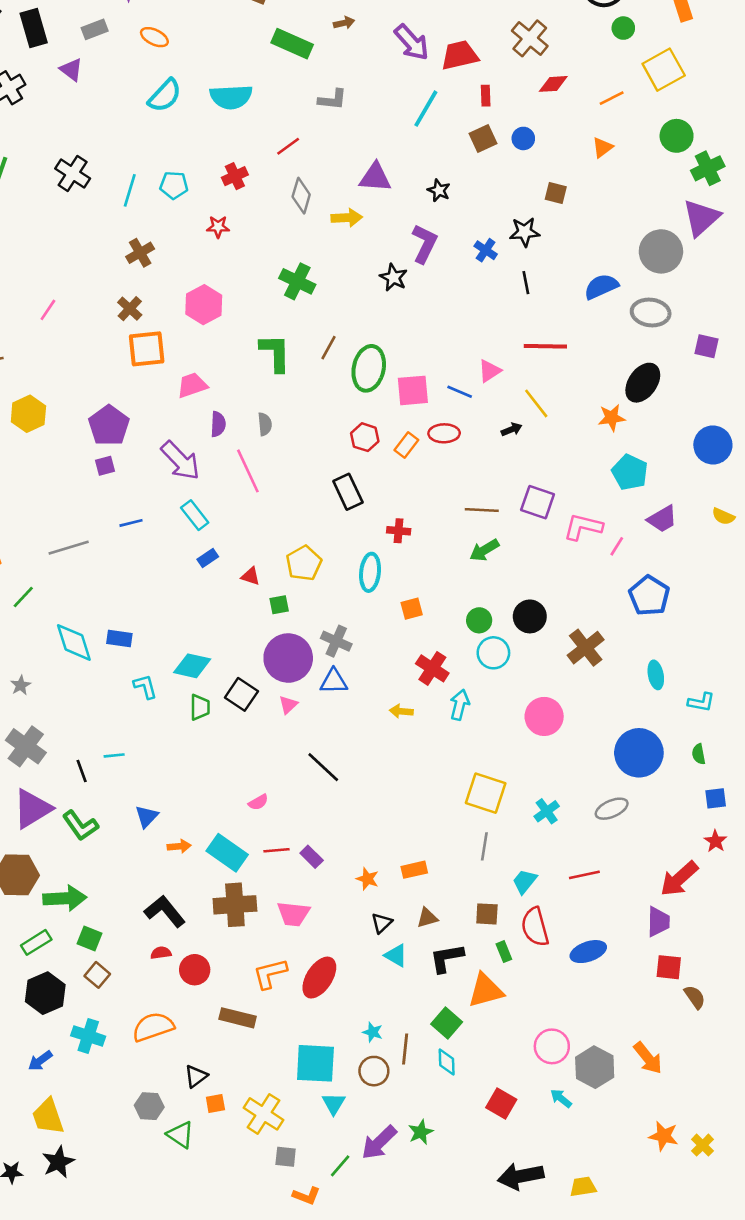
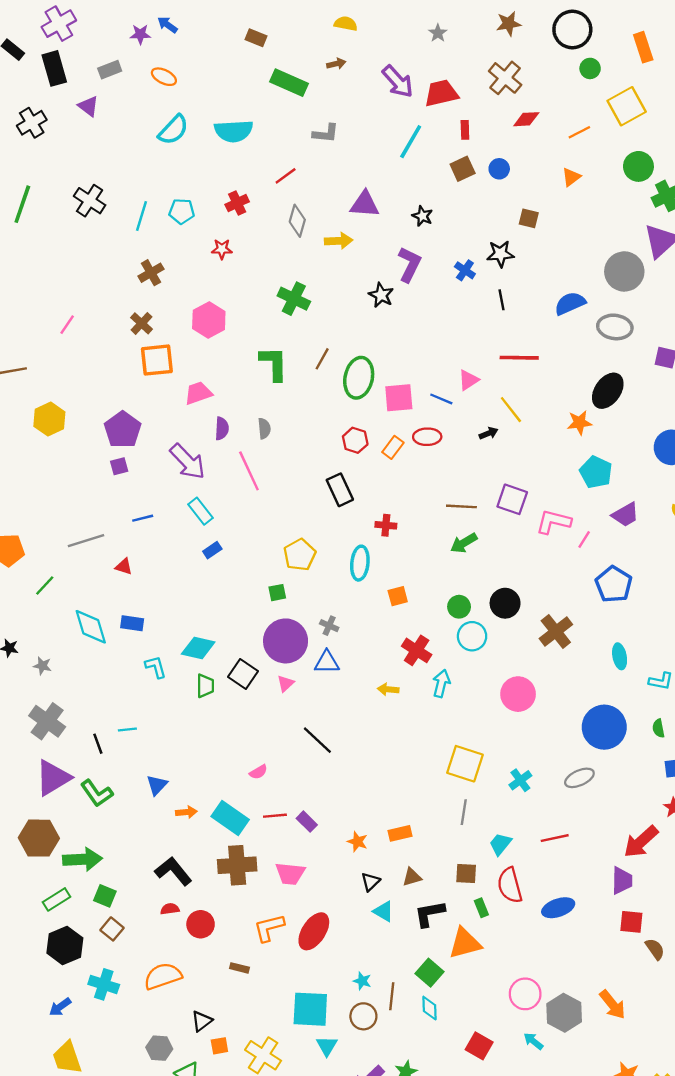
red triangle: (251, 576) -> (124, 567), moved
gray cross: (336, 641) -> (329, 626), size x0.7
gray star: (21, 685) -> (42, 666), turned -30
brown rectangle: (238, 1018) -> (239, 968), size x0.6

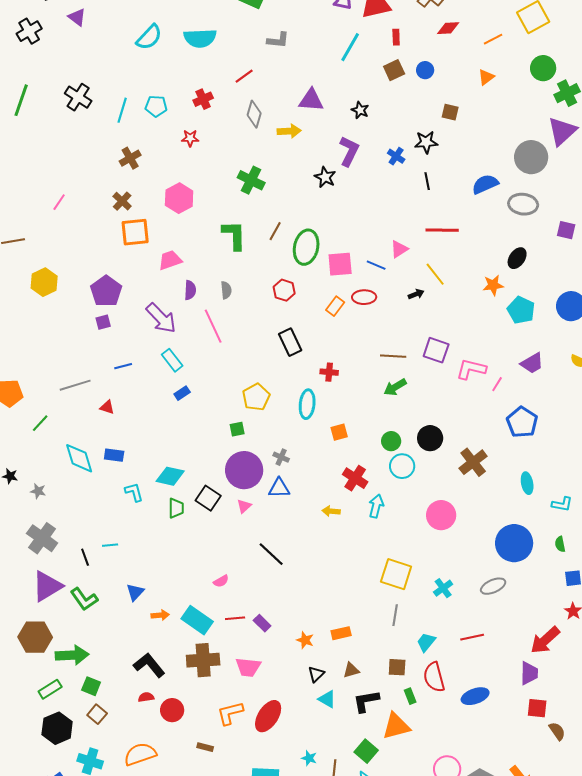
black ellipse: (608, 391) -> (517, 258), size x0.7
red hexagon: (355, 440) -> (284, 290), moved
cyan pentagon: (596, 472) -> (521, 310), moved

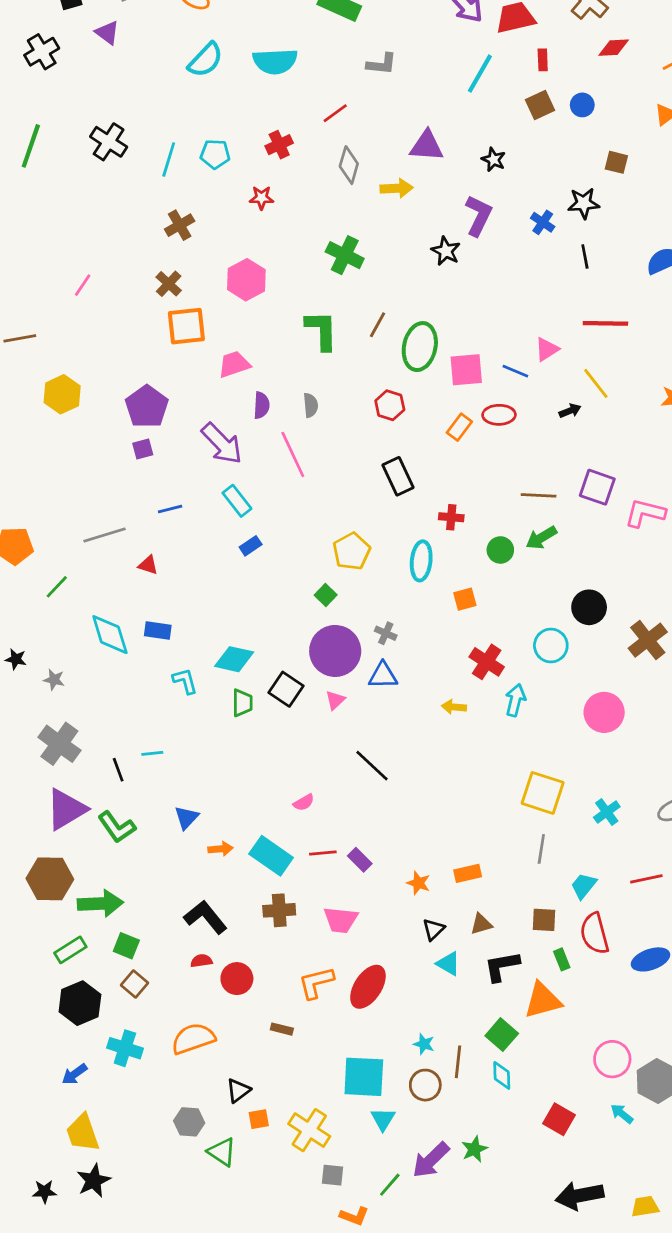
green square: (237, 429) -> (326, 595), turned -35
green circle: (391, 441) -> (500, 550), moved
brown cross: (203, 660) -> (279, 910), size x0.7

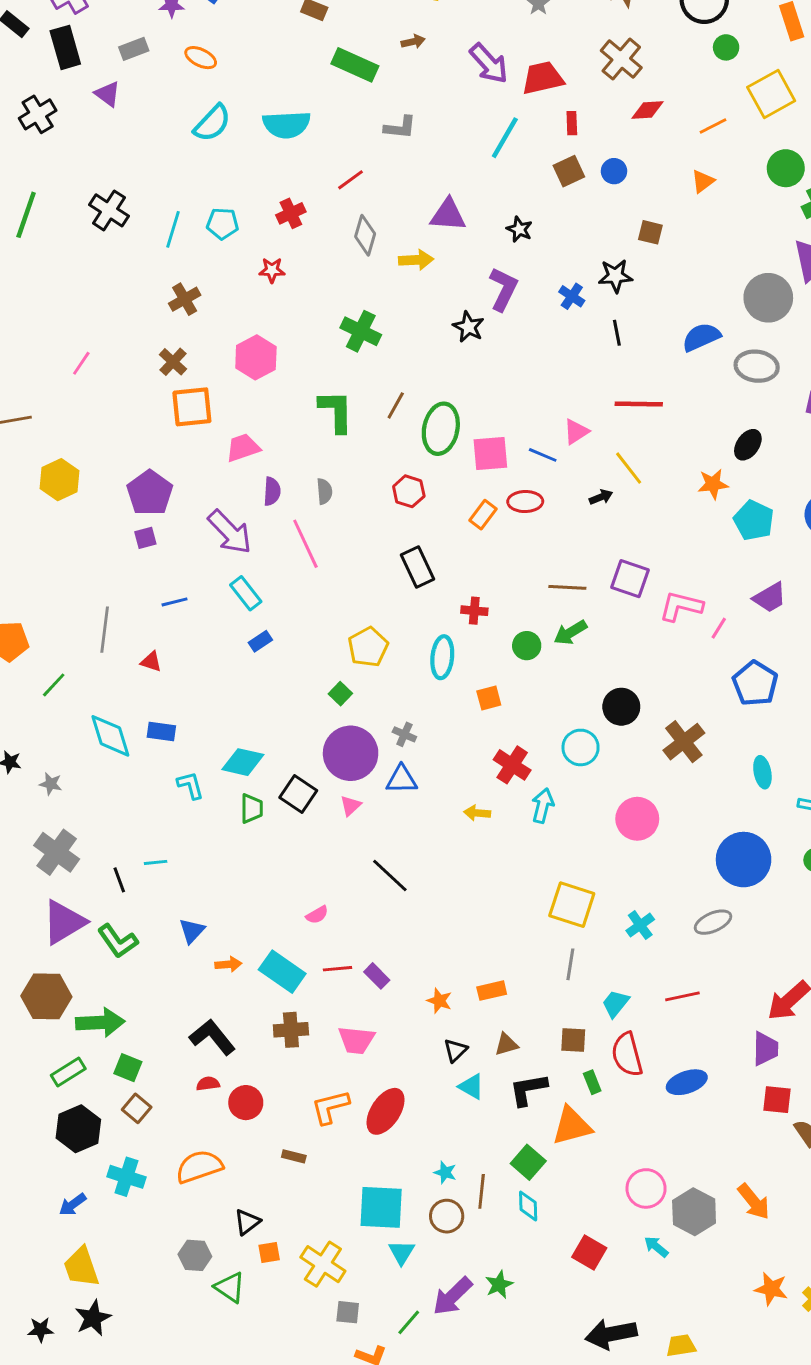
gray line: (104, 535) -> (105, 630), turned -66

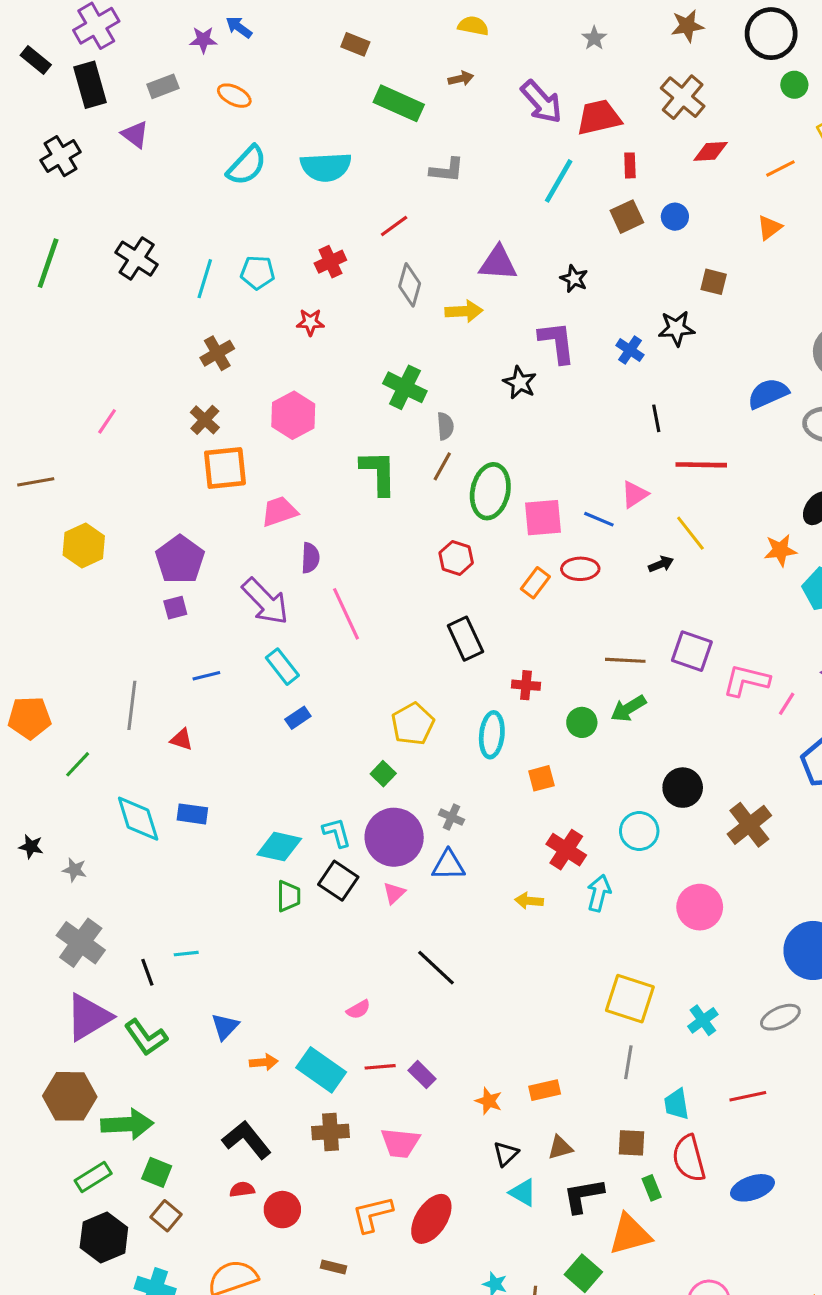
purple L-shape: (503, 289) -> (557, 342), turned -33
black line: (617, 333) -> (656, 418), moved
gray semicircle: (324, 491) -> (445, 426), moved
cyan L-shape: (190, 785) -> (337, 833), moved
cyan trapezoid: (615, 1004) -> (676, 1104), turned -48

